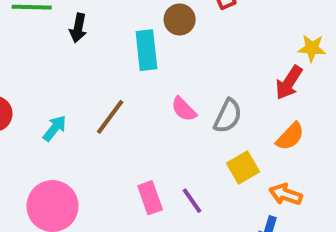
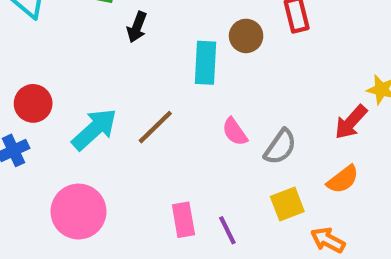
cyan arrow: (55, 128) -> (94, 129), size x1.6

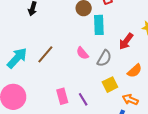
cyan rectangle: (205, 63) -> (99, 25), moved
red arrow: (351, 122) -> (126, 41), moved

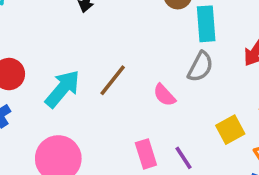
pink semicircle: (82, 53) -> (164, 95), moved
gray semicircle: (104, 58) -> (200, 67), moved

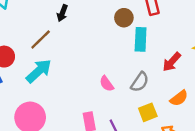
gray semicircle: (200, 67) -> (140, 82), moved
brown line: (113, 80) -> (41, 39), moved

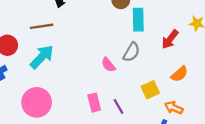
brown line: (41, 39) -> (42, 26), turned 40
gray semicircle: (140, 82) -> (132, 52), moved

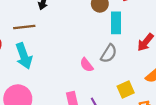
cyan arrow: (42, 57) -> (24, 56), turned 115

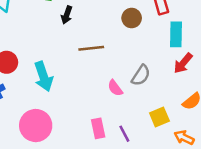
cyan rectangle: (116, 23) -> (176, 34), moved
brown line: (24, 27) -> (91, 48), moved

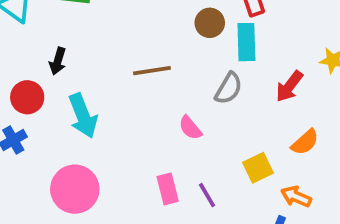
black arrow: (67, 15) -> (58, 61), moved
cyan rectangle: (176, 34) -> (246, 42), moved
gray semicircle: (141, 75) -> (229, 88), moved

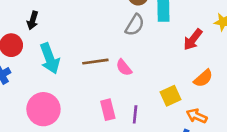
brown line: (152, 71) -> (95, 62), moved
gray semicircle: (229, 88) -> (135, 25), moved
purple line: (207, 195) -> (135, 114), turned 36

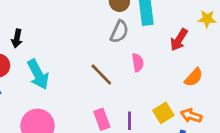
brown line: (95, 62) -> (101, 74), moved, turned 60
pink semicircle: (124, 68) -> (138, 63), moved, turned -144
yellow square: (171, 96) -> (163, 113), moved

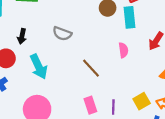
gray semicircle: (119, 32) -> (62, 34), moved, turned 84
pink semicircle: (138, 63) -> (123, 50), moved

